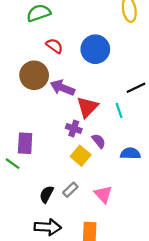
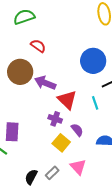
blue circle: (95, 49) -> (93, 61), moved
red triangle: (87, 107) -> (67, 100), turned -30
pink triangle: (103, 194) -> (78, 167), moved

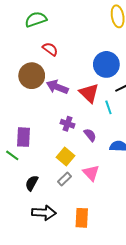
red triangle: (67, 100) -> (89, 93), moved
yellow square: (61, 143) -> (65, 156), moved
black semicircle: (31, 177) -> (32, 183), moved

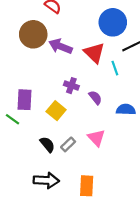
yellow square: (65, 156) -> (56, 111), moved
black semicircle: (32, 183) -> (47, 144), moved, turned 112

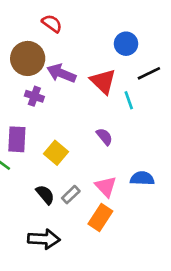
blue circle: (113, 22) -> (126, 44), size x0.7
purple cross: (71, 86) -> (34, 96), moved
blue semicircle: (126, 110) -> (142, 178), moved
orange rectangle: (87, 186) -> (100, 217), moved, turned 30

